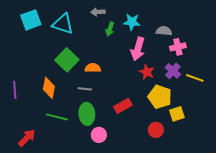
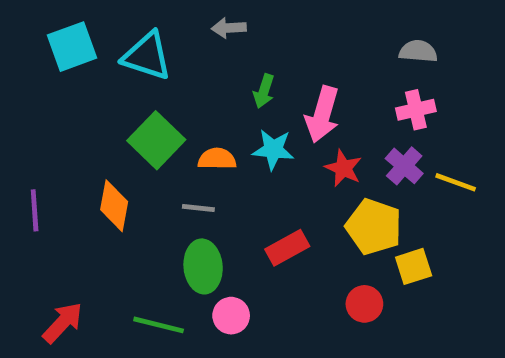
cyan star: (132, 22) -> (273, 150), moved
green arrow: (110, 29) -> (264, 91), moved
gray semicircle: (164, 31) -> (418, 51), moved
green line: (57, 117) -> (159, 325), moved

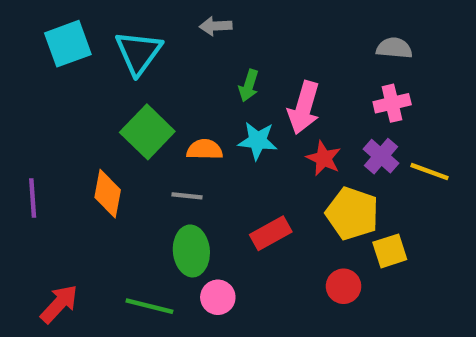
cyan triangle: (147, 56) -> (138, 53), turned 48

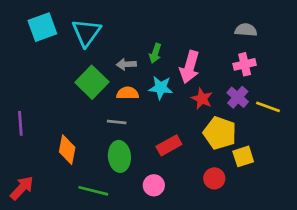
gray arrow: (216, 26) -> (126, 64), moved
orange diamond: (108, 194) -> (67, 150), moved
pink circle: (218, 297) -> (154, 185), moved
red arrow: (59, 304) -> (22, 188), moved

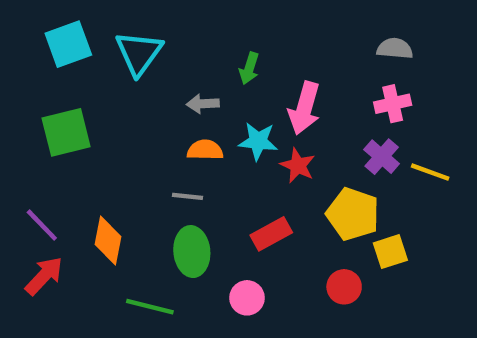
green arrow: (155, 53) -> (249, 68), moved
green square: (92, 82) -> (66, 132), moved, turned 32
red star: (202, 99) -> (298, 165), moved
purple line: (20, 123) -> (42, 225), moved, turned -40
red arrow: (22, 188) -> (44, 276), moved

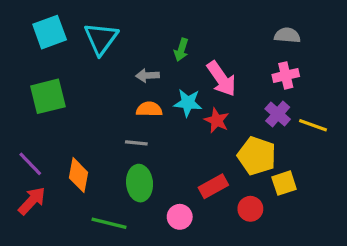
pink arrow: (304, 108) -> (221, 79), turned -51
red rectangle: (271, 234) -> (213, 186), moved

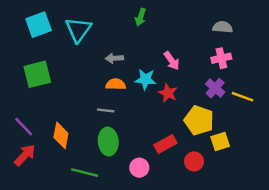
green arrow: (181, 50) -> (141, 17), moved
pink arrow: (221, 79) -> (172, 61), size x0.7

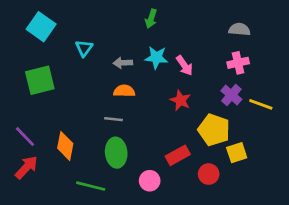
cyan square: (39, 25) -> (41, 27), turned -35
cyan triangle: (78, 30) -> (84, 48), moved, size x0.6
cyan star: (146, 79) -> (156, 57), moved

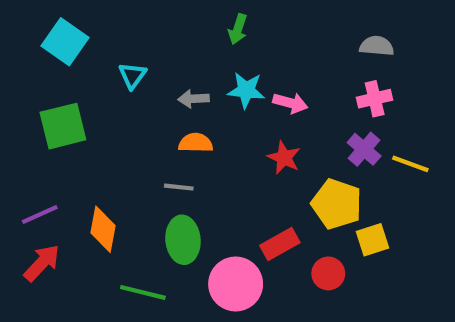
pink arrow: (184, 66) -> (290, 103), turned -40
purple line: (25, 137) -> (40, 214), turned -70
pink circle: (150, 181) -> (236, 284), size x1.6

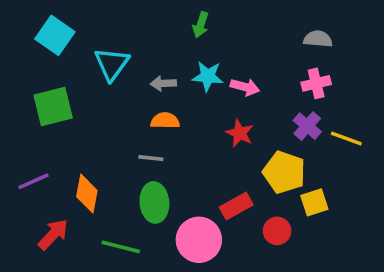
cyan triangle: (132, 76) -> (112, 64), size x1.5
red arrow: (42, 263) -> (53, 234), moved

